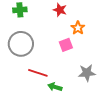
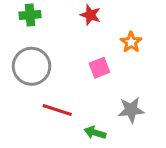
orange star: (78, 28) -> (131, 42), moved
green arrow: (55, 87) -> (95, 133), moved

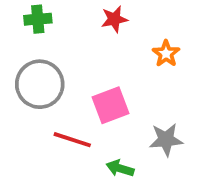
red star: (90, 15) -> (114, 19), turned -30
pink square: (99, 68) -> (111, 105), moved, size x1.4

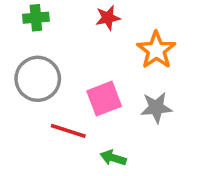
orange star: (166, 54) -> (156, 50), size x1.5
gray star: (166, 140) -> (156, 108), moved

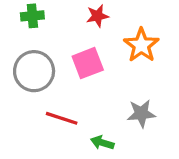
pink square: (104, 99) -> (88, 63), moved
gray star: (156, 108) -> (141, 113), moved

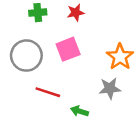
green cross: (32, 16) -> (38, 13), moved
orange star: (141, 45) -> (120, 57), moved

